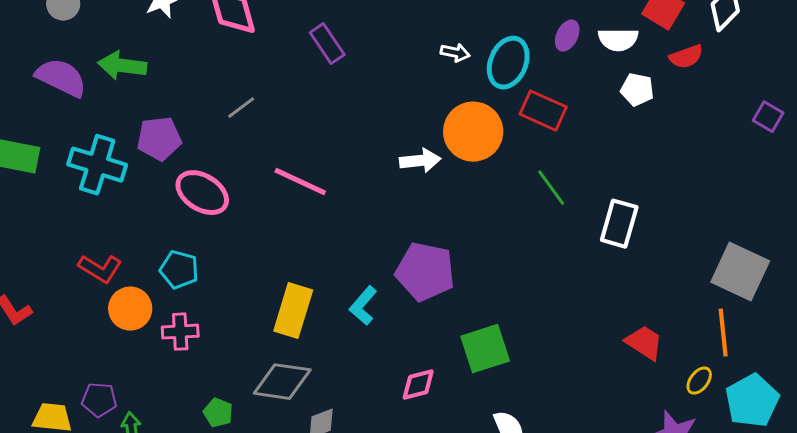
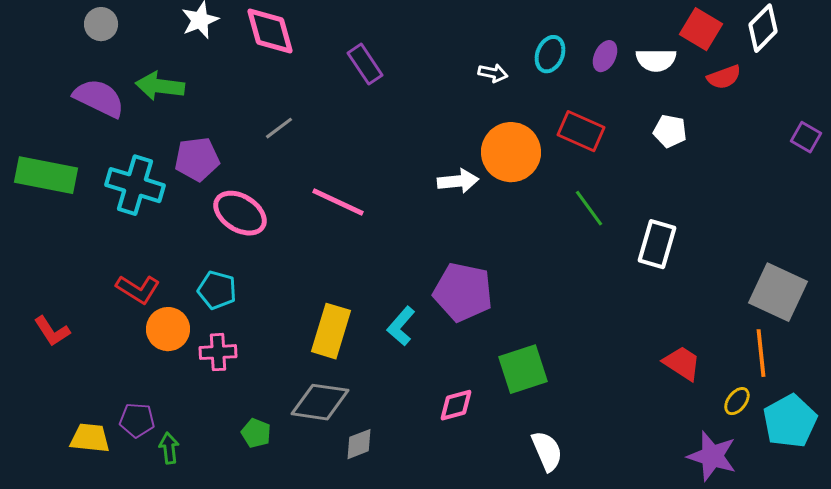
cyan ellipse: (508, 63) -> (550, 54), moved, size x0.7
white pentagon: (637, 90) -> (670, 131), moved

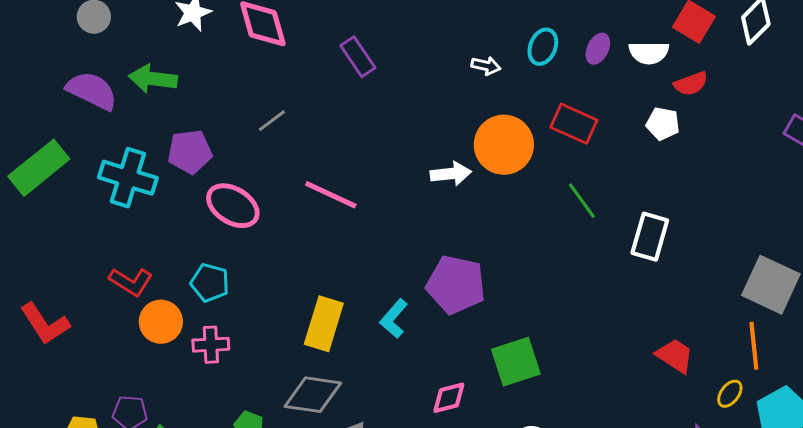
red semicircle: (724, 77) -> (691, 84), moved
green rectangle: (46, 175) -> (39, 168), turned -50
red L-shape: (52, 331) -> (45, 324), size x1.4

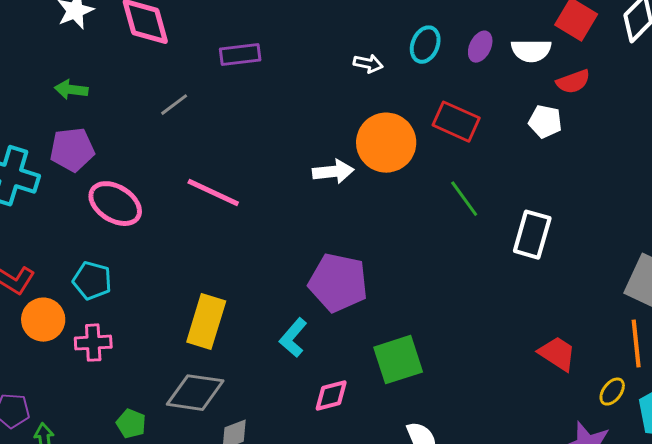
purple rectangle: (358, 57) -> (240, 55), turned -63
green arrow: (153, 79) -> (71, 90), moved, size x0.7
gray line: (272, 121) -> (174, 105), moved
cyan L-shape: (394, 319) -> (293, 338), moved

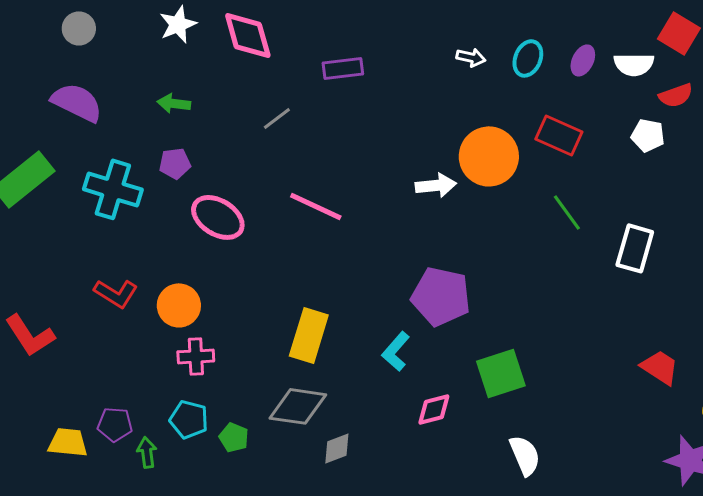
white arrow: (368, 64) -> (471, 57), moved
purple pentagon: (72, 150) -> (175, 163), size x0.7
cyan pentagon: (92, 281) -> (189, 419), moved
orange circle: (43, 320) -> (179, 305), moved

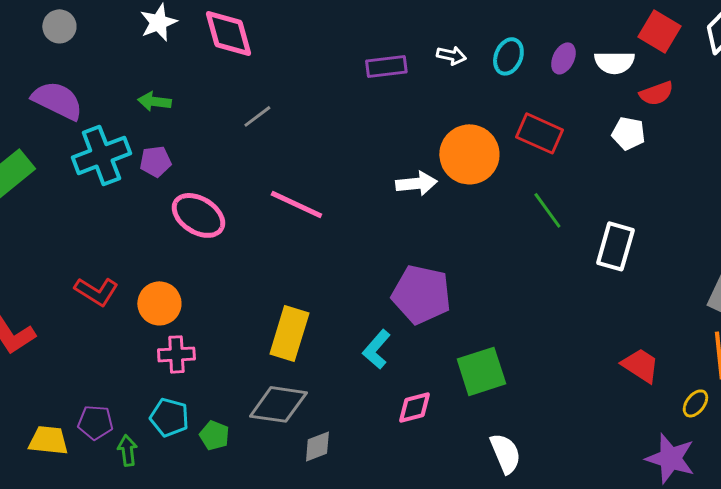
purple rectangle: (343, 68) -> (386, 66), moved
cyan cross: (113, 189) -> (101, 155), moved, turned -38

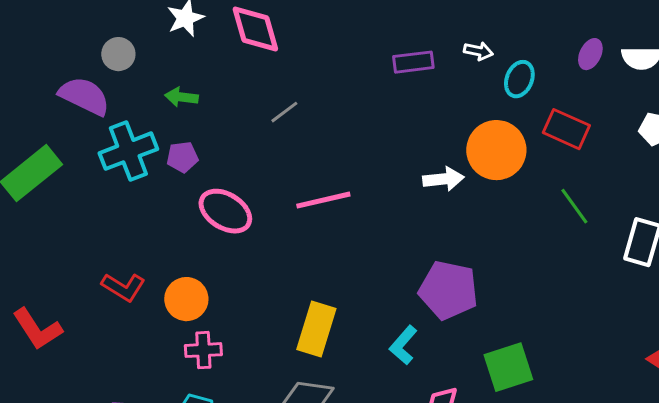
gray circle: (59, 26) -> (118, 54), moved
cyan ellipse: (508, 56) -> (519, 79), moved
pink line: (296, 204) -> (323, 200), turned -38

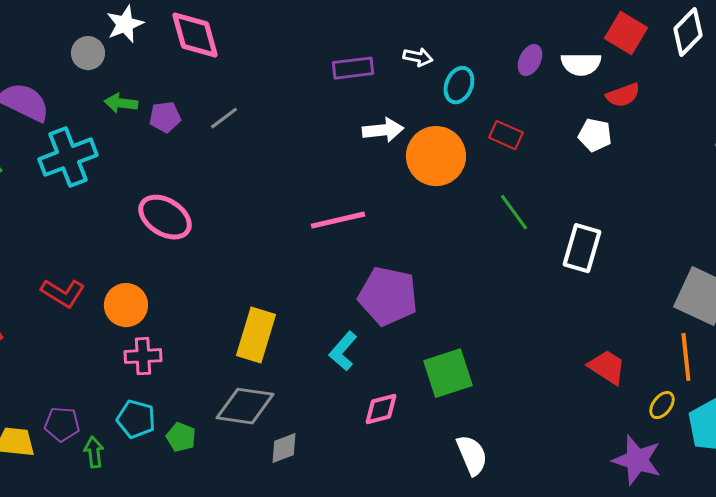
gray circle: (118, 54) -> (88, 53), moved
red rectangle: (566, 129) -> (506, 135), size x0.7
purple pentagon: (182, 157) -> (165, 117), moved
white arrow: (443, 179) -> (383, 130), moved
pink line: (323, 200) -> (338, 220), moved

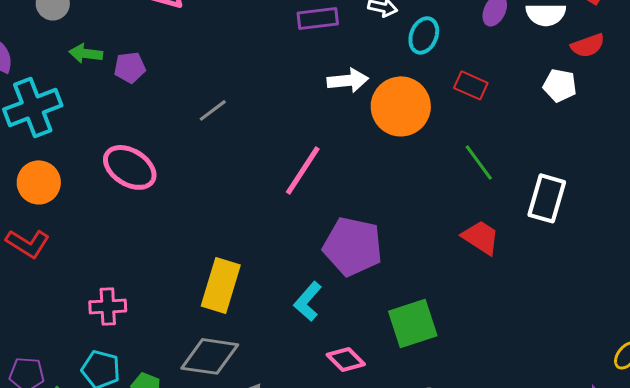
gray line: (224, 118) -> (213, 110), moved
pink line: (338, 220) -> (303, 170), turned -44
orange circle: (126, 305) -> (39, 182), moved
red trapezoid: (607, 367) -> (481, 237), moved
pink diamond: (381, 409) -> (346, 359), turned 60

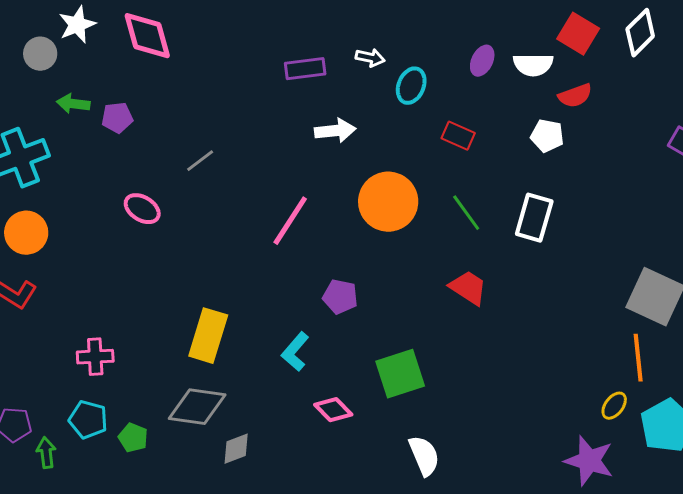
orange circle: (401, 106) -> (388, 202), moved
pink ellipse: (130, 167) -> (142, 209), moved, size x0.7
white rectangle: (547, 198) -> (534, 218), moved
purple pentagon: (353, 246) -> (340, 297), size x0.6

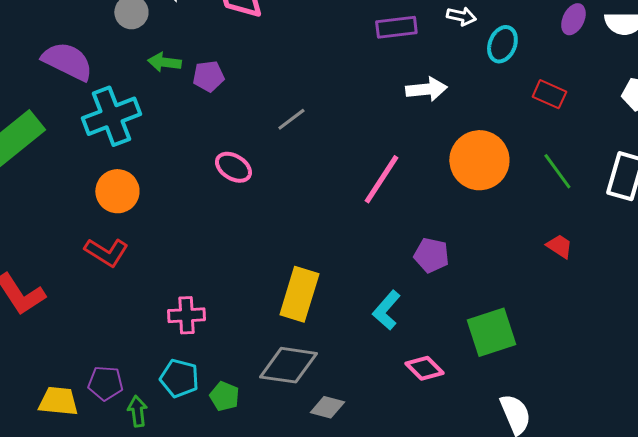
red trapezoid: (468, 288) -> (559, 246), size x0.7
gray diamond: (236, 449) -> (327, 407), turned 36

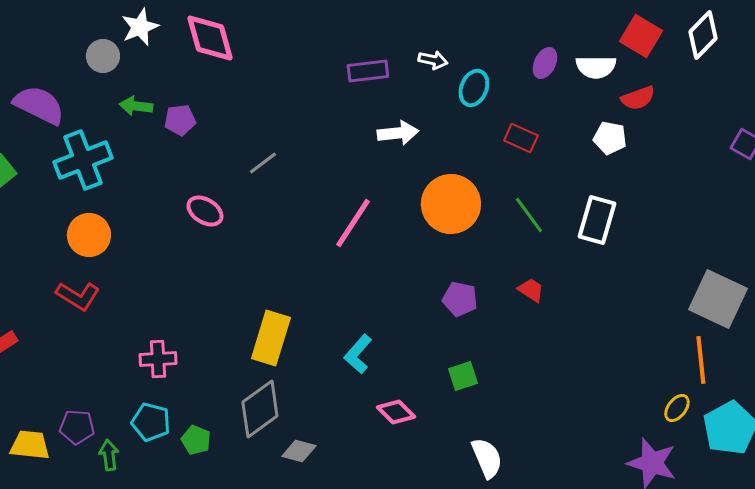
purple pentagon: (431, 255) -> (460, 299), moved
green square: (491, 332) -> (463, 376), size x0.6
gray diamond: (288, 365) -> (260, 409), turned -44

